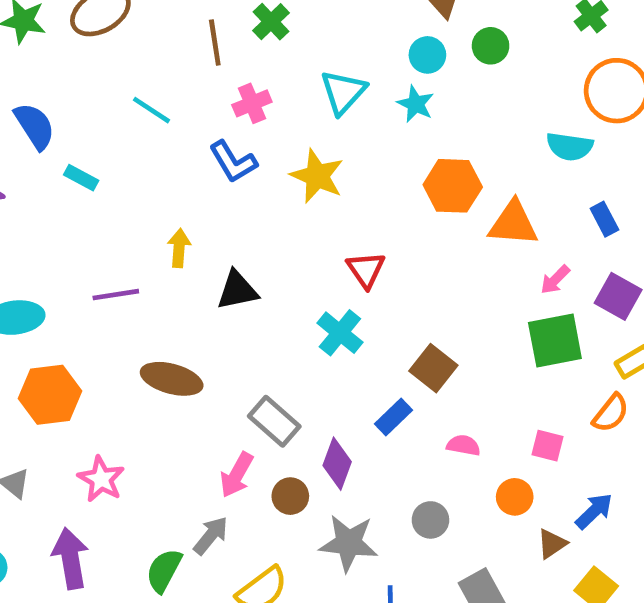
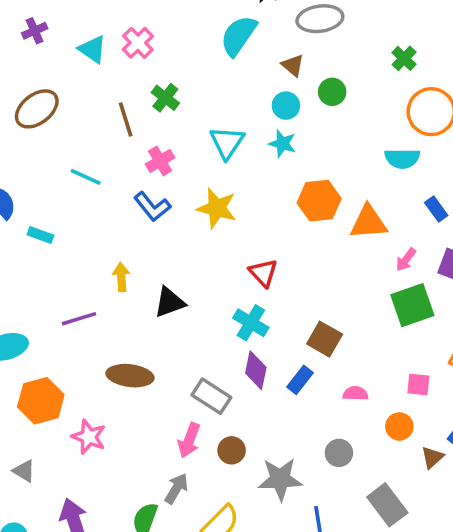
purple diamond: (337, 464) -> (256, 370), moved
pink star: (101, 479) -> (89, 437), moved

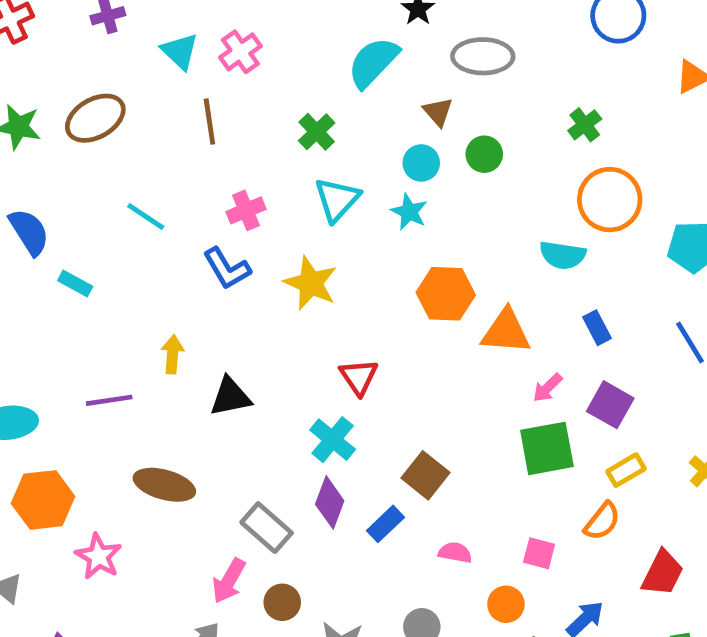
green cross: (165, 98) -> (317, 132), moved
brown line: (126, 119) -> (209, 121), moved

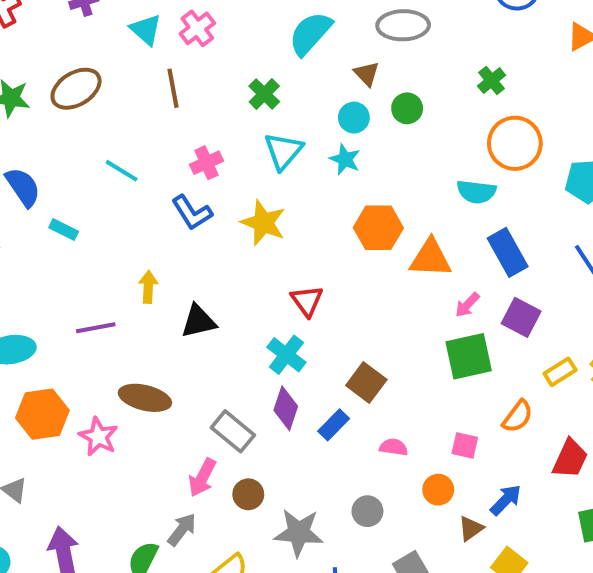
blue rectangle: (597, 328) -> (508, 252), size x1.6
yellow rectangle: (626, 470) -> (560, 372), moved
pink star: (98, 556) -> (98, 437), moved

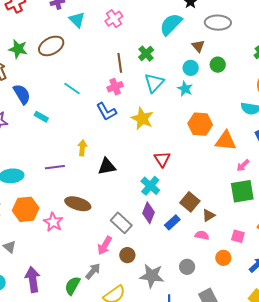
cyan triangle: (146, 30) -> (77, 20), moved
brown line: (173, 88) -> (120, 63), moved
brown triangle: (471, 528) -> (209, 215), moved

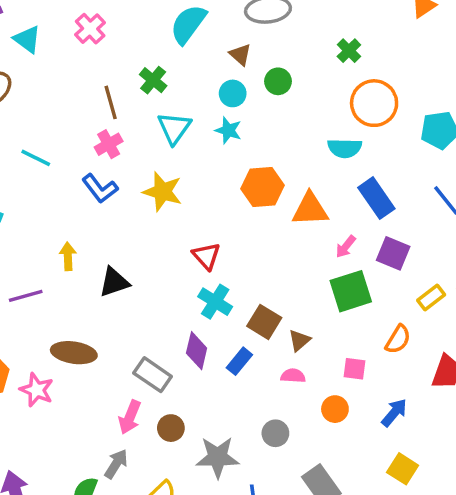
cyan cross: (150, 186) -> (215, 302), moved

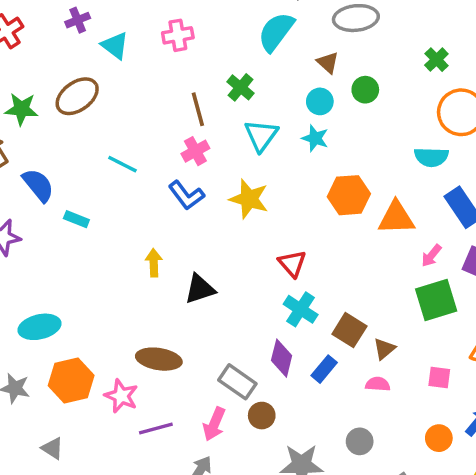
pink cross: (90, 29) -> (178, 35), turned 32
purple line: (26, 296) -> (156, 429), moved
orange circle: (335, 409) -> (439, 438), moved
brown circle: (171, 428) -> (262, 416), moved

